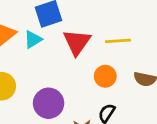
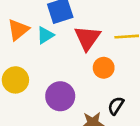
orange circle: (105, 76) -> (104, 68), moved

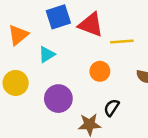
cyan triangle: (45, 35) -> (47, 54), moved
red triangle: (87, 38) -> (91, 25), moved, turned -44

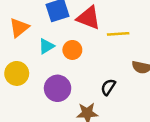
orange circle: (100, 71) -> (72, 50), moved
black semicircle: (112, 108) -> (108, 87), moved

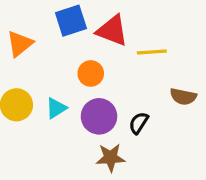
cyan triangle: (46, 46) -> (56, 108), moved
purple circle: (58, 88) -> (99, 116), moved

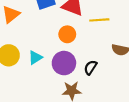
orange circle: (91, 73) -> (67, 34), moved

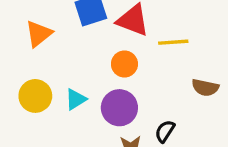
black semicircle: (90, 67) -> (165, 131), moved

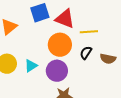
orange circle: (124, 64) -> (60, 45), size x1.5
black semicircle: (165, 131) -> (86, 53), moved

